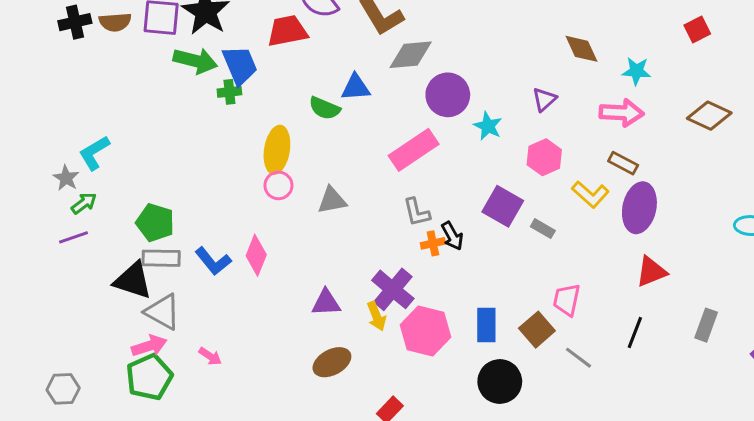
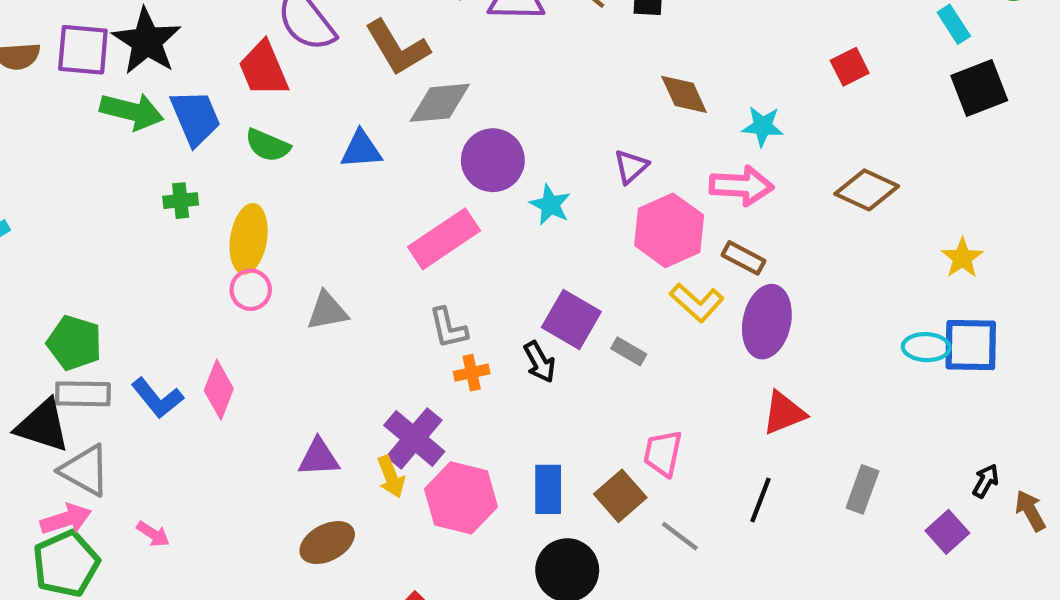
red trapezoid: (287, 31) -> (263, 69), turned -102
green cross: (229, 92) -> (181, 201), moved
green semicircle: (325, 108) -> (268, 145), moved
pink hexagon: (544, 157) -> (669, 230), moved, size x1.4
black arrow: (452, 236) -> (540, 362), moved

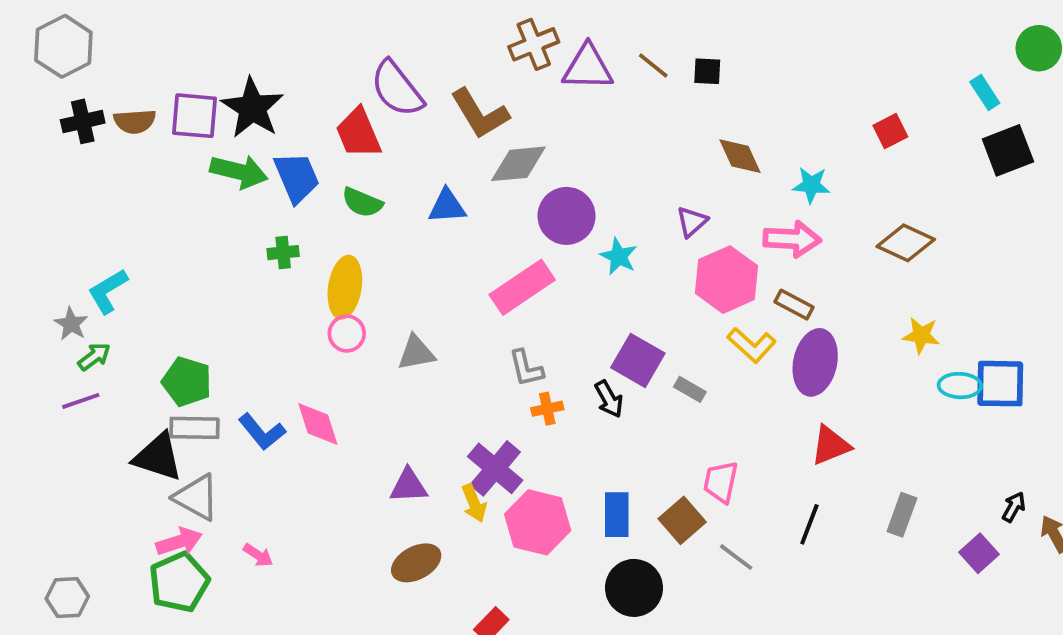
yellow star: (962, 258) -> (921, 335), moved, turned -30
pink diamond: (219, 390) -> (318, 424), turned -39

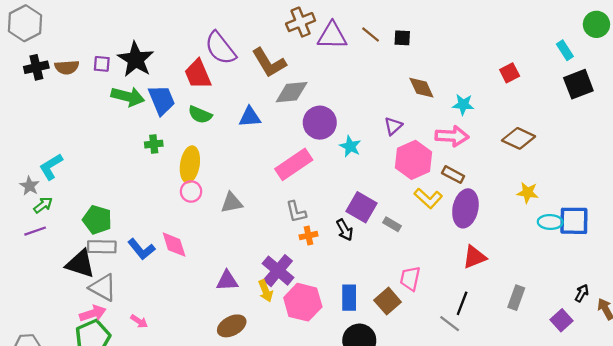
purple square: (194, 116) -> (102, 64), size x0.6
gray line: (736, 557) -> (450, 324), moved

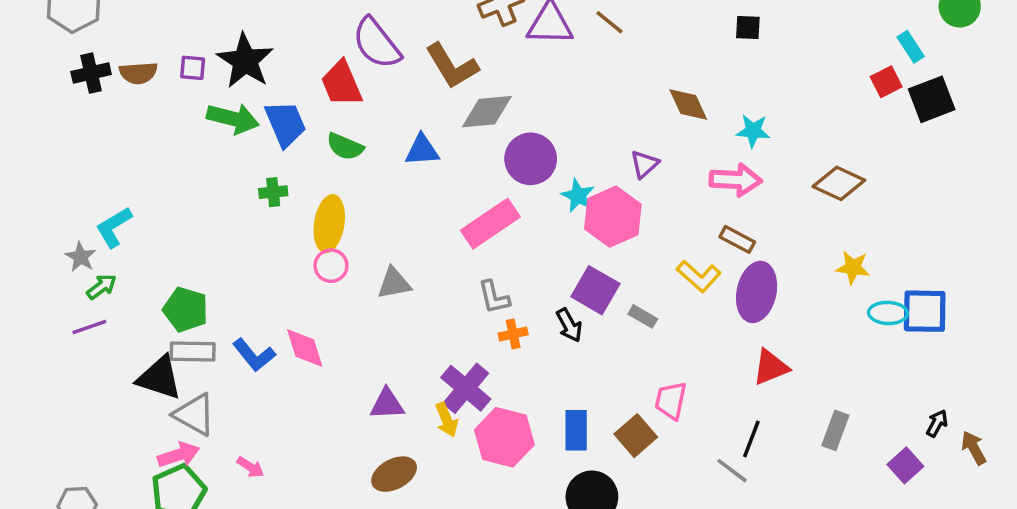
black square: (402, 38) -> (748, 27), moved
red square: (510, 73) -> (886, 82), moved
pink hexagon: (414, 160) -> (613, 217), moved

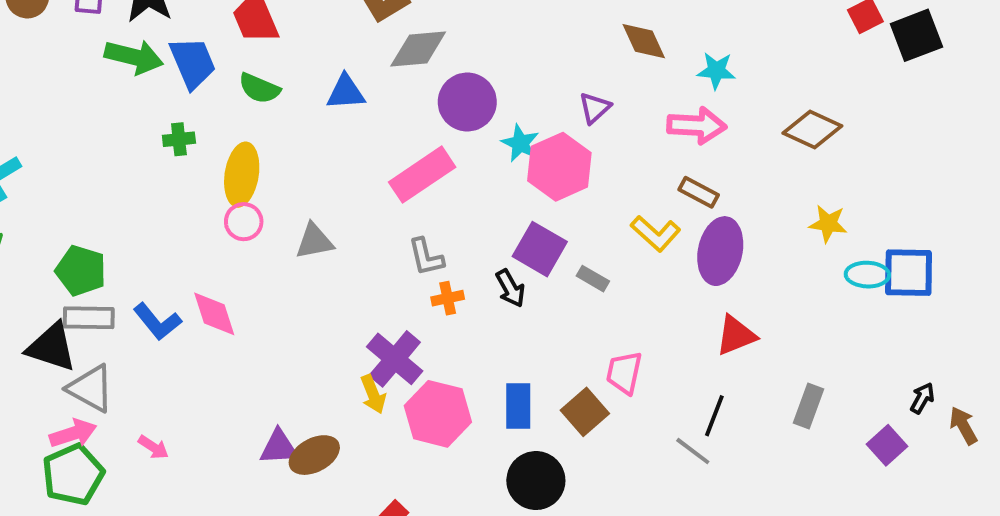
purple triangle: (387, 404) -> (279, 447), moved

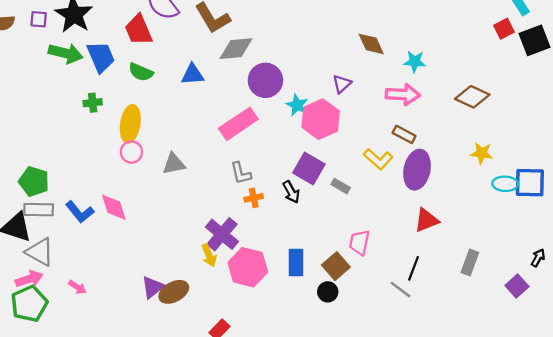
purple triangle: (279, 447) -> (153, 287), turned -35
black circle: (536, 481) -> (328, 292), moved, size x0.6

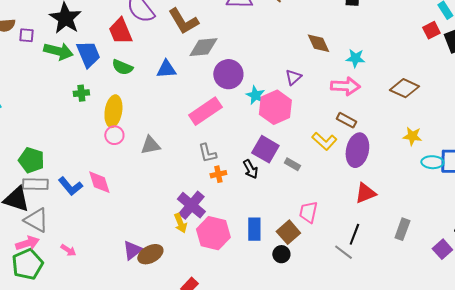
purple square: (39, 19) -> (26, 35), moved

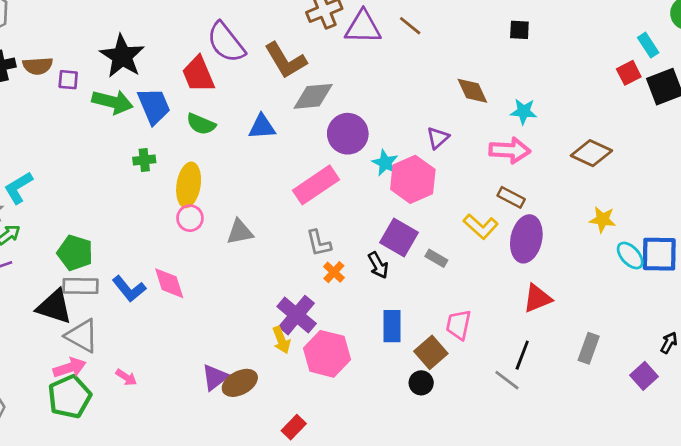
cyan ellipse: (432, 162) -> (630, 256), turned 45
orange cross: (218, 174) -> (334, 272), turned -35
blue rectangle: (254, 229) -> (392, 326), moved

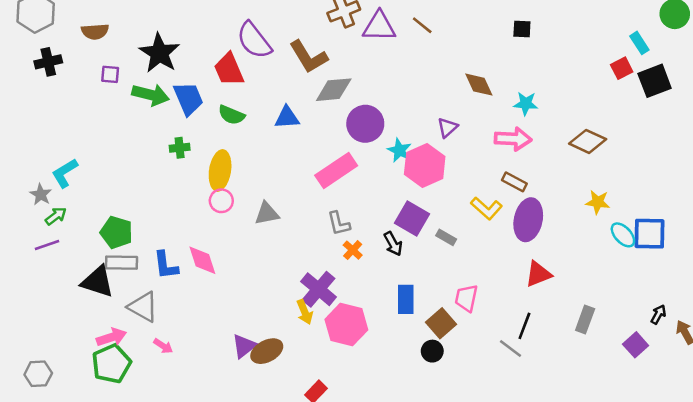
brown semicircle: (38, 66) -> (95, 32), moved
blue L-shape: (129, 289) -> (166, 265), turned 32
gray triangle: (82, 336) -> (143, 307), moved

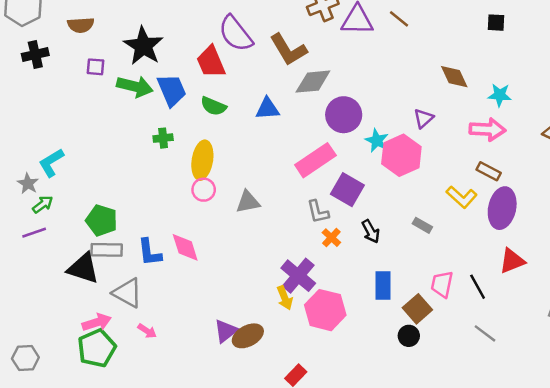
purple square: (412, 218) -> (347, 190), moved
black line: (524, 326) -> (478, 287), moved, turned -50

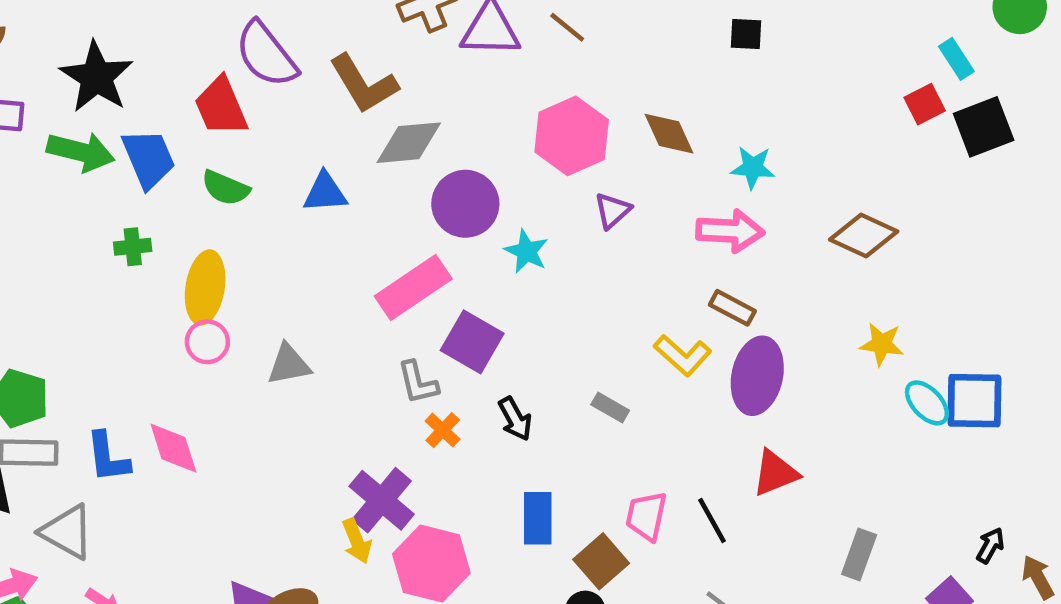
pink hexagon: (401, 155) -> (572, 136), moved

